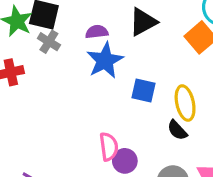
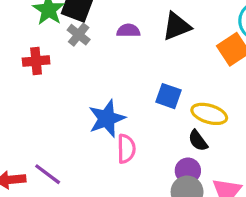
blue star: (105, 60) -> (107, 119), moved
yellow ellipse: (185, 103) -> (209, 114), turned -68
purple circle: (125, 161) -> (188, 171), moved

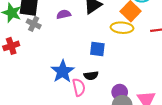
yellow ellipse: (209, 114) -> (122, 28), moved
black semicircle: (198, 141) -> (91, 76), moved, turned -48

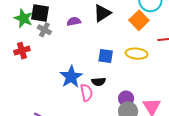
yellow ellipse: (122, 28) -> (137, 54), moved

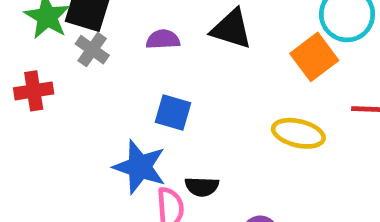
black triangle: (102, 13) -> (231, 29), turned 42
blue square: (106, 56) -> (173, 112), moved
blue star: (71, 77) -> (140, 167), turned -30

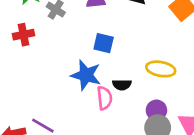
yellow ellipse: (298, 133) -> (161, 69), moved

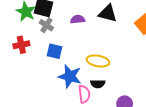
blue square: (104, 43) -> (55, 51), moved
yellow ellipse: (161, 69) -> (98, 61), moved

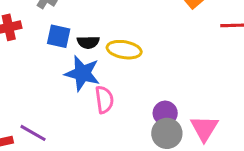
black semicircle: (98, 84) -> (88, 42), moved

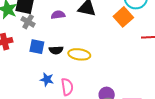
blue star: (82, 73) -> (47, 79), moved, size x0.6

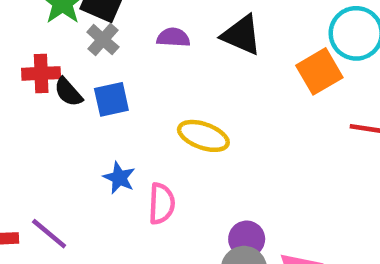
blue square: (37, 47) -> (111, 99), turned -35
black semicircle: (56, 50) -> (68, 92), moved, turned 40

